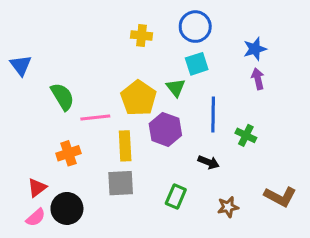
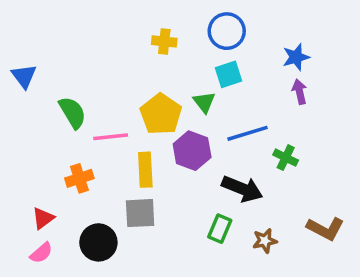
blue line: (213, 115) -> (247, 133), turned 72
black arrow: (209, 162) -> (242, 189), size x1.6
green rectangle: (176, 197) -> (220, 229), moved
black circle: (67, 208) -> (98, 242), moved

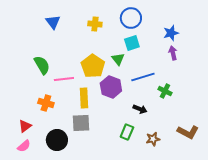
blue triangle: (24, 76) -> (53, 22), moved
orange cross: (79, 178) -> (46, 103), turned 35
black arrow: (242, 189) -> (140, 109), size x0.6

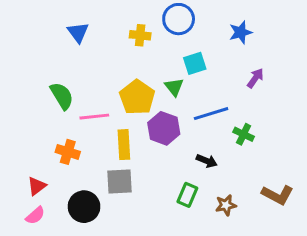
blue circle: (131, 18) -> (179, 19), moved
blue star: (171, 33) -> (241, 32), moved
purple arrow: (173, 53) -> (255, 78), turned 48

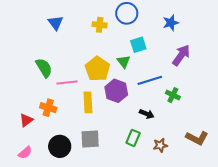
purple arrow: (255, 78) -> (181, 55), size x1.5
gray square: (119, 182) -> (90, 139), moved
red triangle: (37, 186) -> (26, 120), moved

